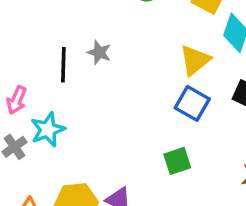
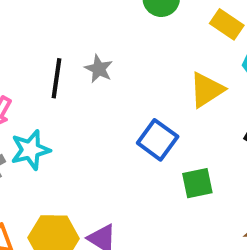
blue square: (192, 103) -> (158, 140), moved
green square: (177, 161) -> (197, 183), moved

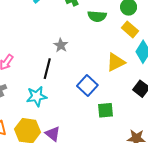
black line: (57, 78) -> (47, 69), moved
cyan star: (30, 150) -> (37, 96), moved

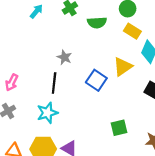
blue square: (87, 86) -> (96, 80), moved
green square: (106, 110) -> (119, 128), moved

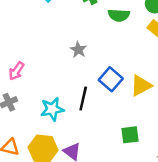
yellow triangle: (123, 67) -> (141, 86), moved
black line: (54, 83) -> (83, 99), moved

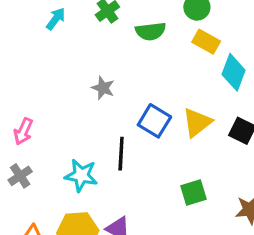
cyan star: (52, 109) -> (81, 175), turned 30

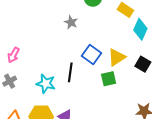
gray star: (103, 88) -> (71, 22), moved
green square: (194, 193) -> (109, 79), moved

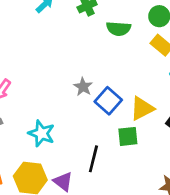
gray star: (71, 22) -> (83, 87), moved
black line: (70, 72) -> (93, 159), moved

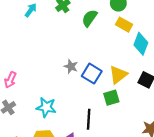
green semicircle: (119, 29) -> (90, 18), turned 132

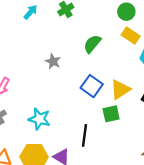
green semicircle: (90, 18) -> (92, 44), moved
gray star: (71, 67) -> (53, 61), moved

